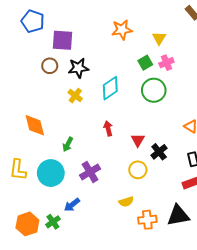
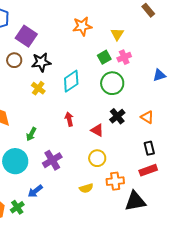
purple square: (62, 40) -> (26, 36), turned 30
red triangle: (138, 140) -> (97, 130), turned -32
black cross: (159, 152) -> (117, 116), moved
orange cross: (147, 220) -> (115, 181), moved

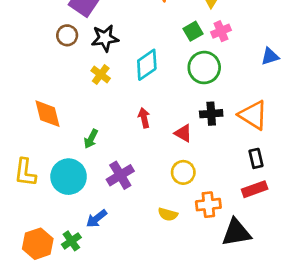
black cross: (117, 116) -> (211, 114), turned 35
orange triangle: (147, 117) -> (253, 115), size x1.6
yellow semicircle: (86, 188) -> (168, 214), turned 32

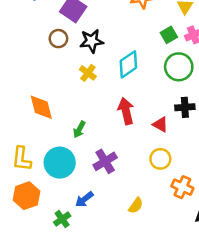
red arrow: (144, 118) -> (126, 111), size x1.5
orange cross: (208, 205) -> (182, 187), turned 30
yellow semicircle: (168, 214) -> (136, 206), moved, turned -70
orange hexagon: (38, 244) -> (27, 196), moved

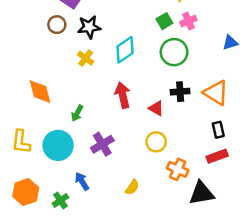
orange hexagon: (27, 196) -> (26, 192), moved
blue arrow: (84, 199) -> (82, 181), turned 96

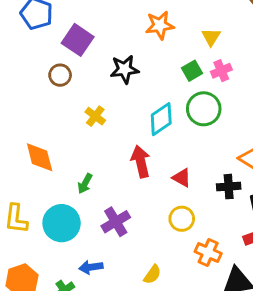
black star: (89, 27) -> (125, 69), moved
cyan diamond: (125, 50) -> (161, 119), moved
black cross: (180, 92) -> (229, 187), moved
blue arrow: (82, 181) -> (91, 267), turned -66

